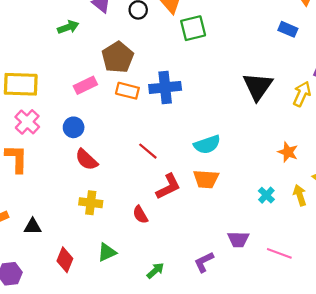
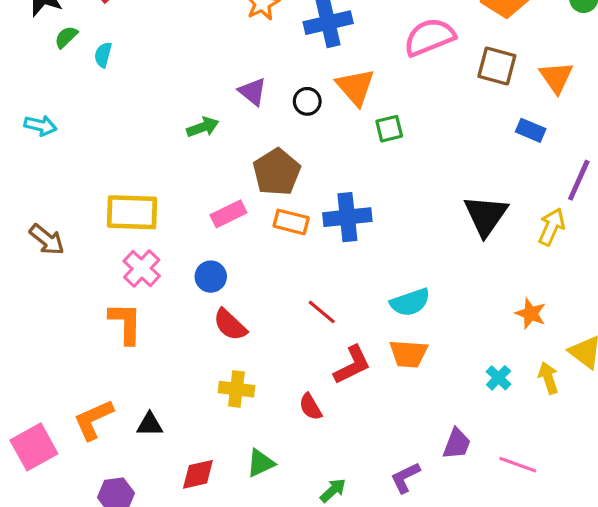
green square: (193, 28) -> (389, 129), size x0.7
purple trapezoid: (238, 239) -> (457, 444), turned -70
red diamond: (65, 260) -> (198, 474), turned 55

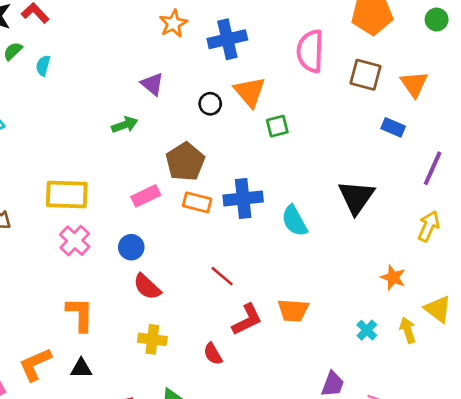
pink semicircle: (429, 37) -> (310, 51), turned -66
purple triangle: (253, 92) -> (152, 84), moved
yellow arrow: (552, 227) -> (429, 226), moved
cyan semicircle: (410, 302) -> (294, 221), moved, turned 80
orange L-shape: (126, 323) -> (80, 314), moved

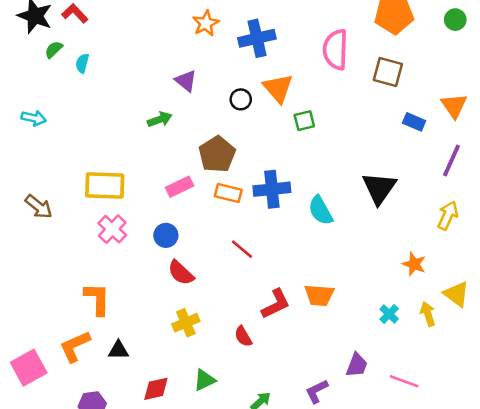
orange triangle: (414, 84) -> (454, 106), moved
red line: (222, 276) -> (242, 249), moved
orange L-shape: (80, 314) -> (97, 299), moved
yellow cross: (152, 339) -> (186, 323), turned -30

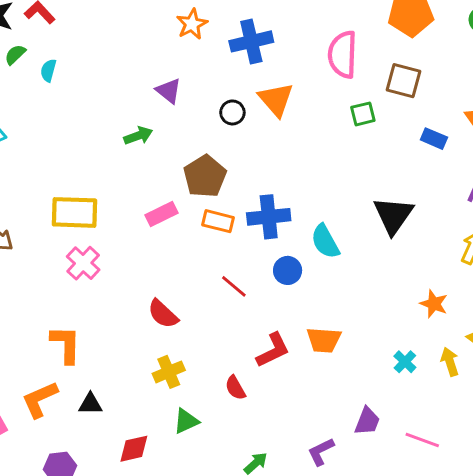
green square: (304, 121) -> (363, 114), moved
blue circle: (166, 235) -> (288, 270), moved
green triangle: (205, 380) -> (186, 421), moved

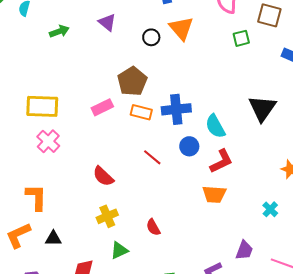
green arrow: (138, 136) -> (59, 31), moved
red L-shape: (273, 350) -> (221, 161), moved

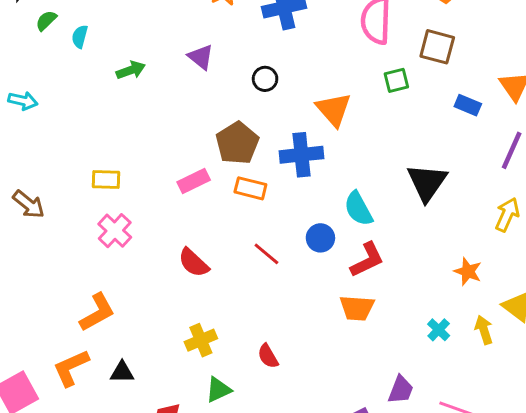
orange triangle: (181, 28) -> (334, 110), moved
yellow rectangle: (42, 106) -> (106, 180), size x0.6
blue cross: (176, 109) -> (301, 155), moved
red semicircle: (103, 176) -> (194, 263), moved
orange L-shape: (36, 197) -> (97, 312), turned 60

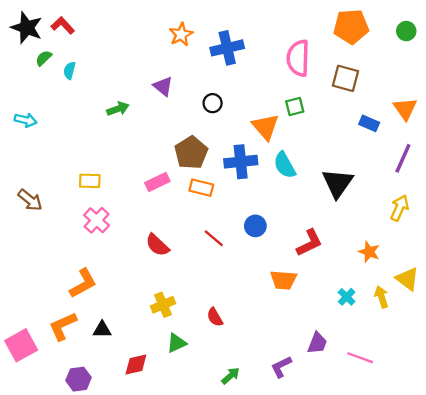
green arrow: (131, 70) -> (118, 109), moved
green square: (396, 80) -> (295, 107), moved
cyan semicircle: (358, 209) -> (285, 165), moved
red L-shape: (367, 260) -> (309, 243), moved

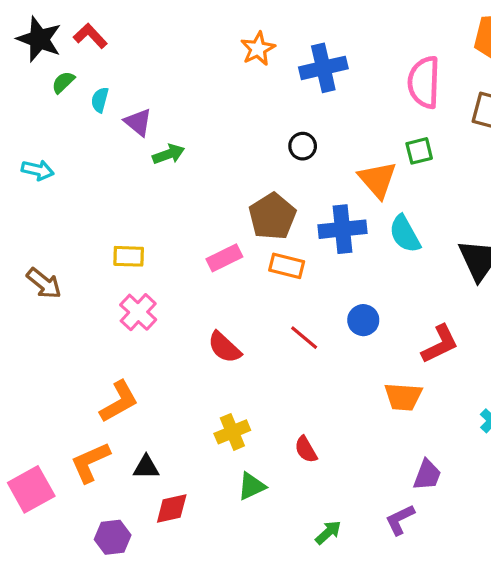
purple triangle: (163, 86) -> (138, 122), moved
purple trapezoid: (317, 343) -> (427, 475), moved
red diamond: (136, 364) -> (172, 509), moved

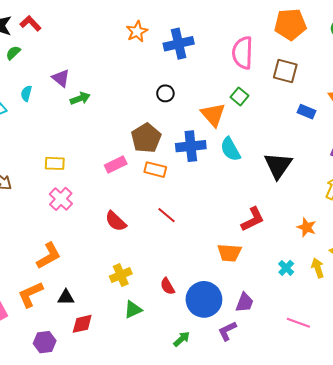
cyan semicircle: (100, 100) -> (26, 93), moved
green square: (419, 151) -> (240, 96), turned -36
blue circle: (363, 320) -> (204, 299), moved, size x1.8

